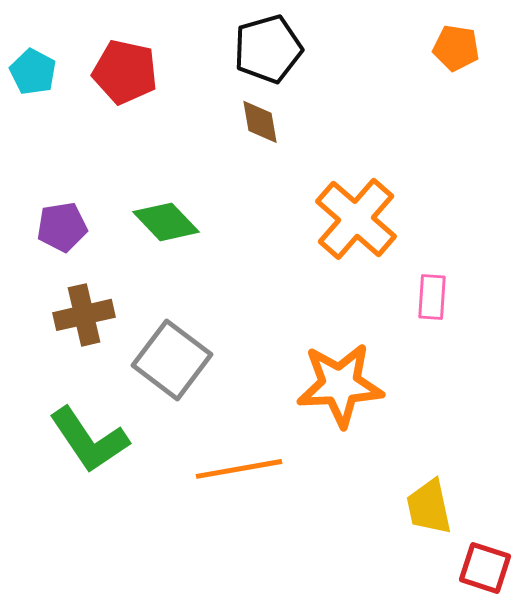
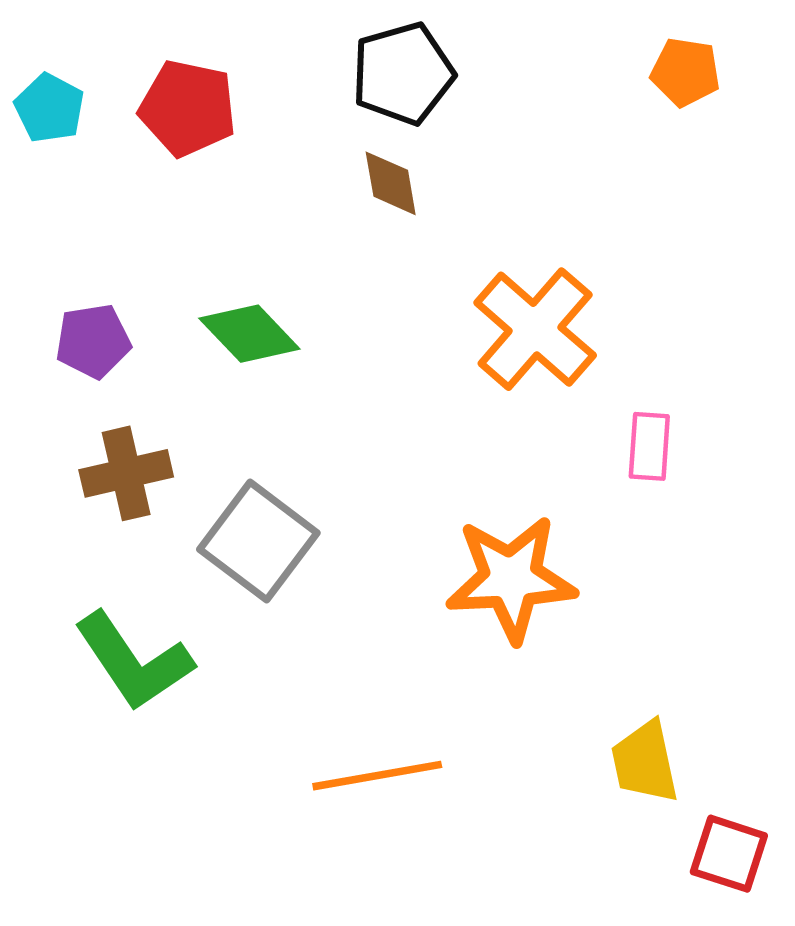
orange line: (239, 469) -> (377, 776), moved

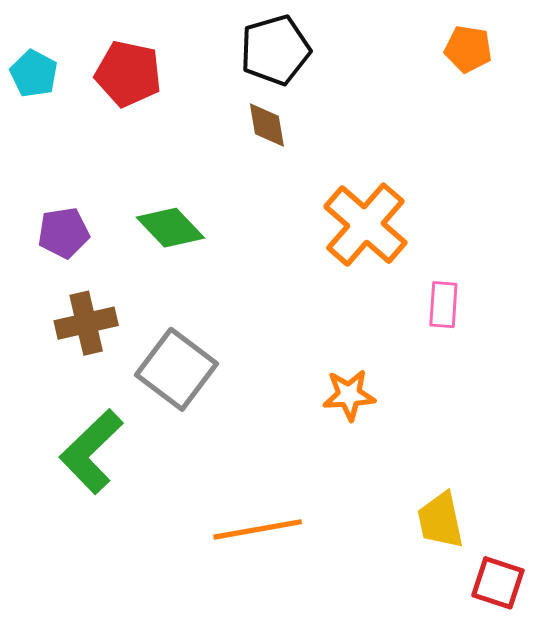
orange star: (511, 579) -> (349, 395), size x0.6
green L-shape: (134, 661) -> (91, 451), turned 80

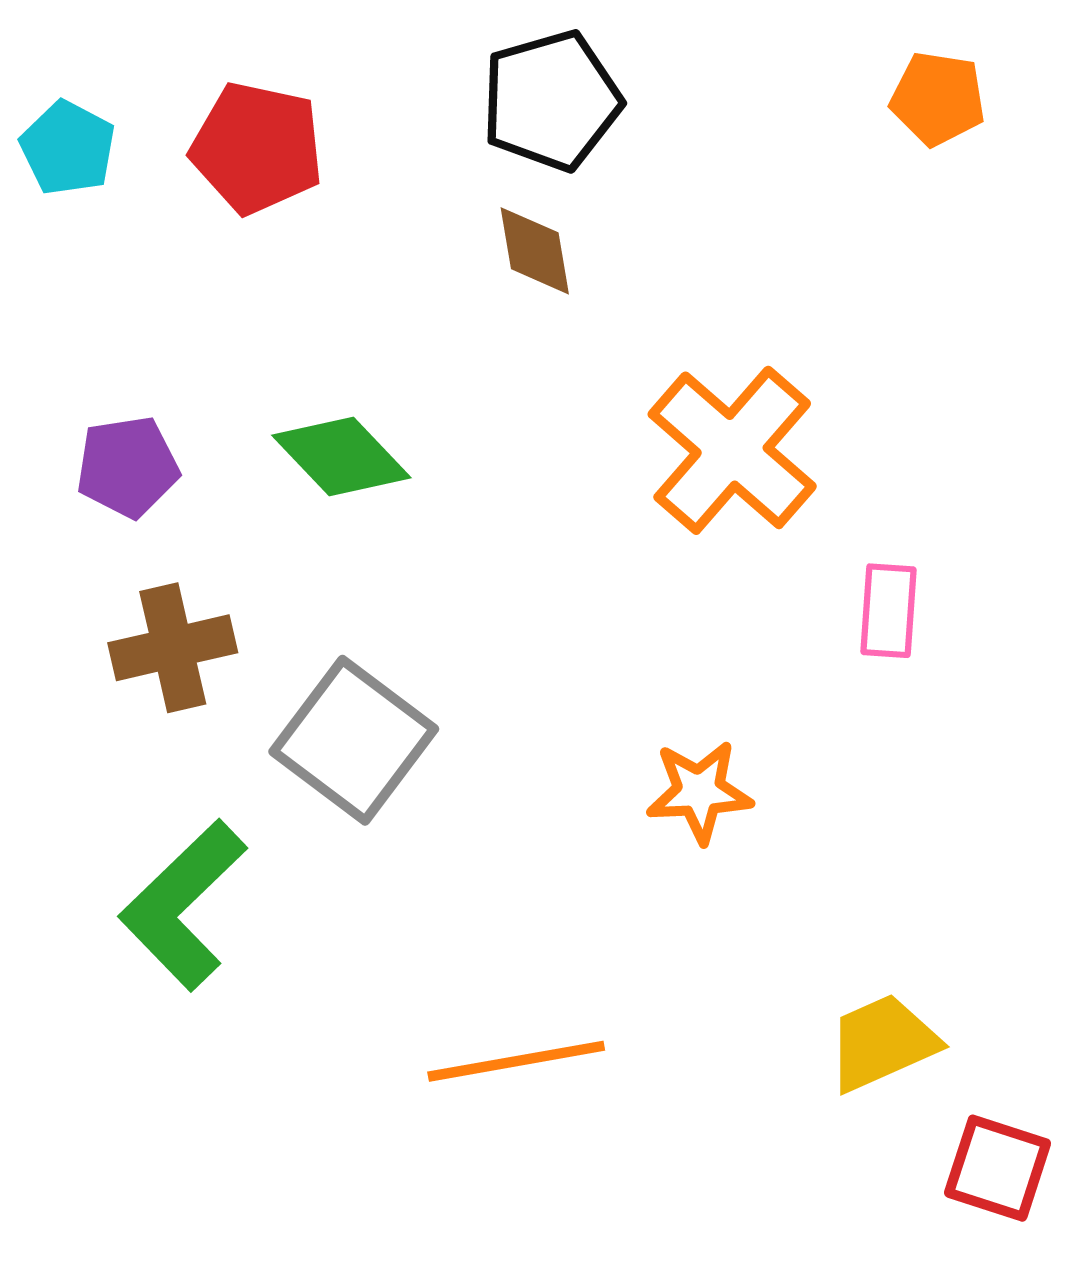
yellow trapezoid: (440, 520) -> (882, 1043), turned 78

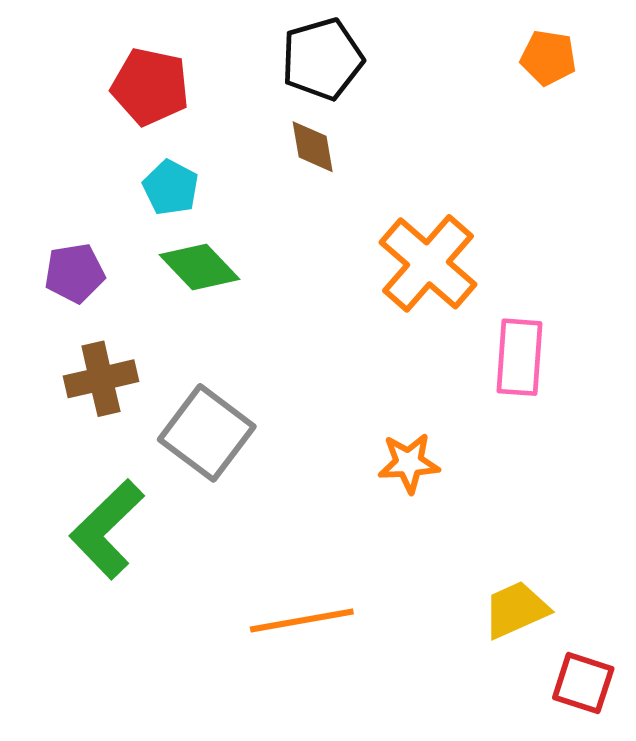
cyan pentagon: (68, 148) -> (171, 188), moved
pink rectangle: (889, 611) -> (519, 357), size x1.4

